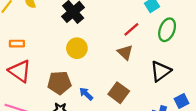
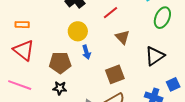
red line: (131, 29) -> (110, 13), moved
brown square: (119, 93) -> (115, 74), turned 30
blue arrow: (86, 94) -> (86, 52), moved, turned -152

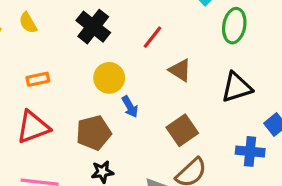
orange rectangle: (22, 25) -> (38, 79), moved
red triangle: (24, 50) -> (33, 127), turned -45
black triangle: (155, 56) -> (237, 87), turned 30

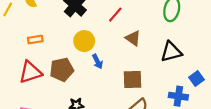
brown square: (182, 130) -> (133, 79), turned 30
brown pentagon: (94, 133) -> (62, 70), moved

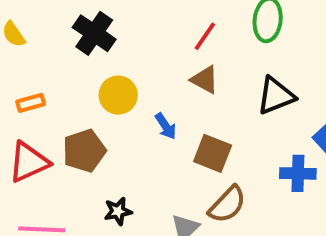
red line: (115, 15) -> (205, 36), moved
blue arrow: (97, 61) -> (166, 126), moved
brown square: (133, 79) -> (213, 153), turned 30

